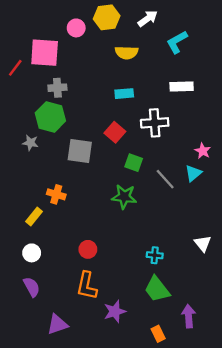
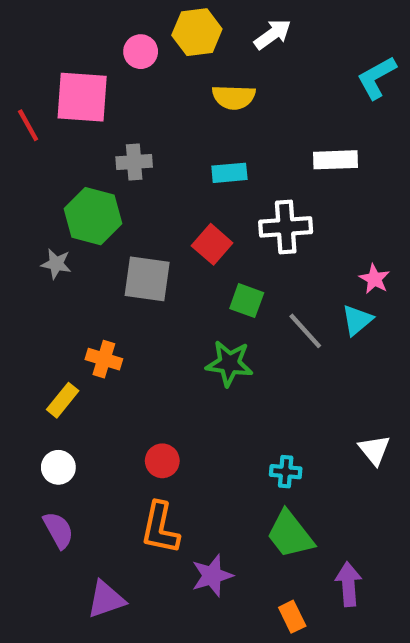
cyan L-shape: (177, 42) -> (377, 78), moved
red line: (15, 68) -> (28, 125), turned -66
gray cross: (57, 88) -> (134, 162), moved

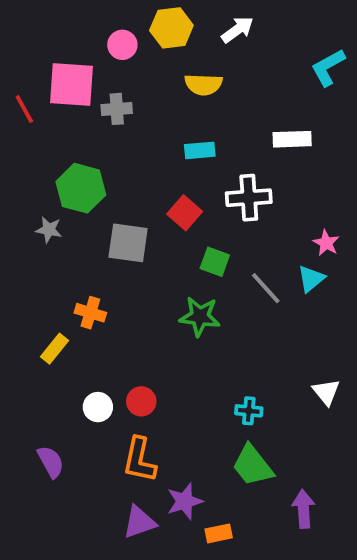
gray cross: (134, 162) -> (117, 109), moved
white circle: (58, 467) -> (98, 407), moved
purple triangle: (106, 599) -> (139, 522), moved
orange rectangle: (292, 617) -> (219, 533), moved, turned -76

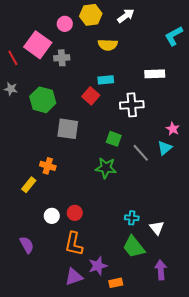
pink square: (71, 84) -> (38, 45), turned 32
red square: (185, 213) -> (91, 96), moved
gray star: (49, 230) -> (11, 89), moved
white triangle: (326, 392) -> (157, 228), moved

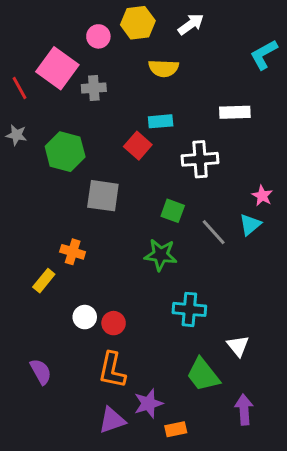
white circle: (52, 216) -> (85, 317), moved
cyan cross: (132, 218) -> (189, 309), moved, size x1.5

